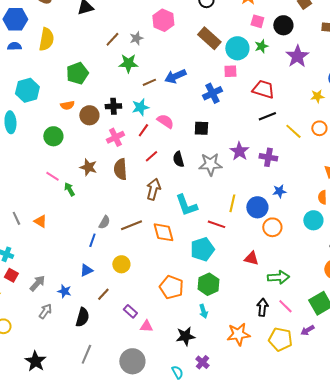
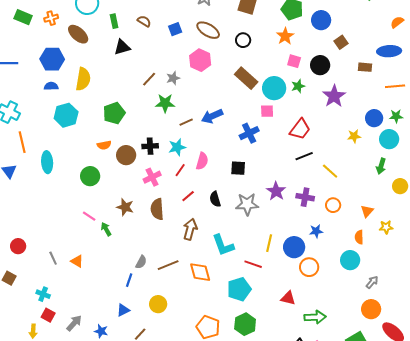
red trapezoid: (263, 89) -> (300, 129), turned 110
cyan hexagon: (27, 90) -> (66, 115), moved
pink semicircle: (165, 121) -> (202, 161), turned 72
orange circle: (319, 128) -> (333, 205), moved

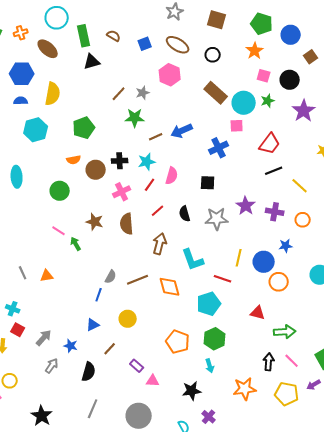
green rectangle: (114, 21) -> (84, 36), size x1.5
orange triangle: (77, 261) -> (47, 276), turned -40

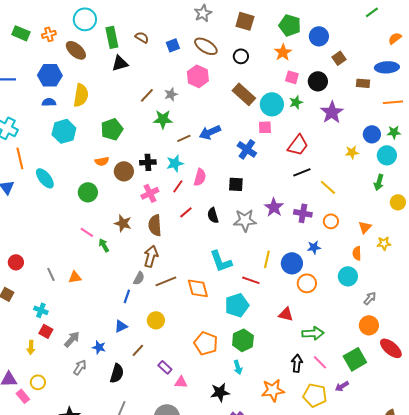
blue cross: (219, 148) -> (247, 149), turned -30
cyan ellipse: (17, 177) -> (45, 178), turned -35
brown arrow: (160, 244) -> (151, 256), moved

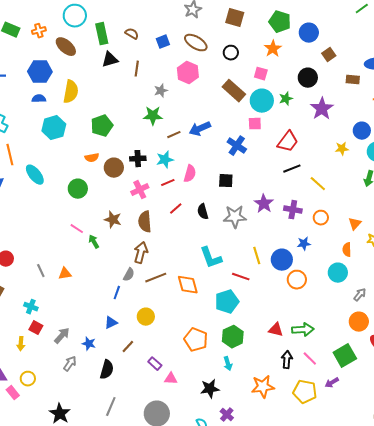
pink square: (292, 77) -> (261, 74), moved
brown line: (147, 95) -> (137, 69), moved, turned -35
red line: (178, 186) -> (168, 183), turned 32
yellow line: (267, 259) -> (257, 256), turned -30
red triangle: (286, 314) -> (276, 330), moved

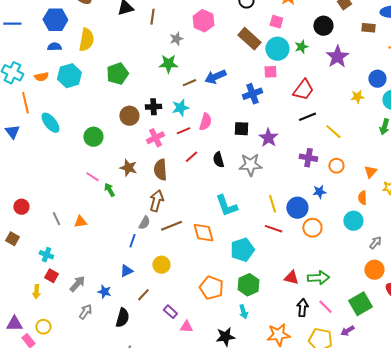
blue cross: (237, 146) -> (252, 94), turned 36
orange semicircle: (92, 158) -> (41, 77), moved
purple star: (264, 204) -> (268, 138), moved
red line: (241, 277) -> (273, 229), moved

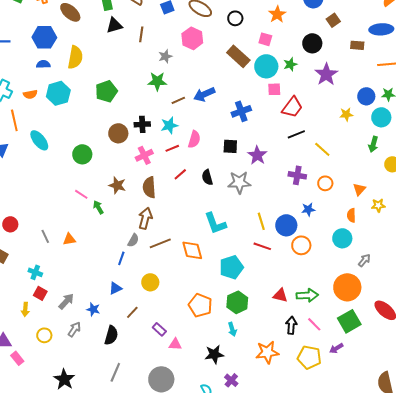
pink square: (270, 72) -> (274, 89), moved
orange circle: (374, 270) -> (347, 287), moved, size x1.4
yellow circle: (43, 327) -> (44, 335), moved

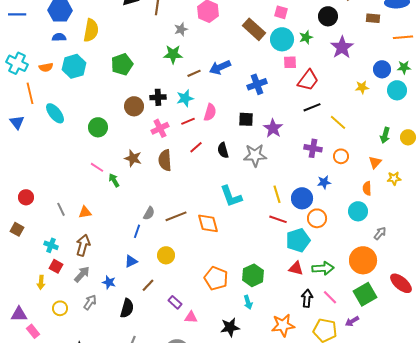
green arrow: (373, 144) -> (385, 135), moved
brown arrow: (145, 218) -> (83, 245), moved
cyan pentagon: (231, 267) -> (298, 240), moved

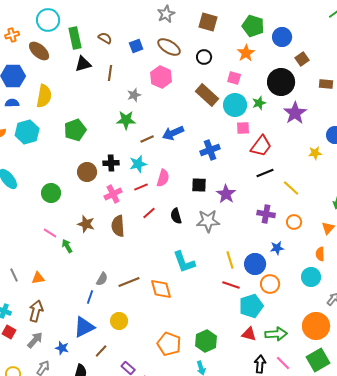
black circle: (328, 16) -> (281, 82), size x1.4
blue triangle: (131, 261) -> (84, 327), size x1.6

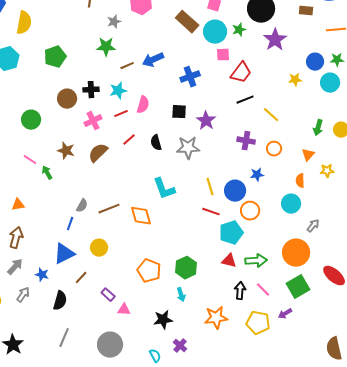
brown semicircle: (118, 226) -> (98, 153), turned 50

